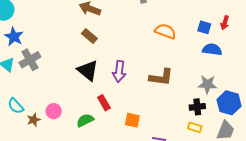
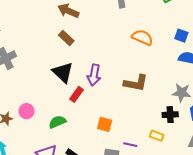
red rectangle: (104, 103) -> (76, 94), moved, turned 63
yellow rectangle: (195, 127) -> (157, 136), moved

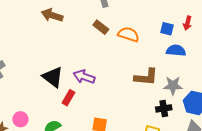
brown rectangle: (66, 38) -> (101, 27), moved
purple arrow: (94, 75) -> (84, 77), turned 105
brown L-shape: (136, 83) -> (146, 77), moved

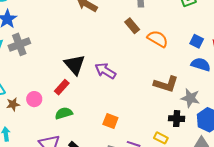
red rectangle: (68, 98) -> (62, 87), moved

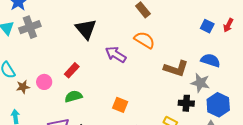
orange semicircle: (158, 39) -> (144, 40), moved
blue semicircle: (201, 64) -> (210, 60), moved
black triangle: (75, 65) -> (86, 29), moved

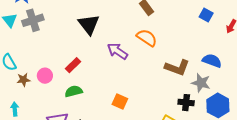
blue square: (207, 26) -> (206, 15), moved

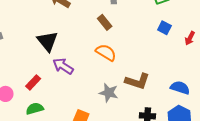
purple arrow: (117, 51) -> (63, 66), moved
blue semicircle: (212, 61) -> (180, 88), moved
gray star: (201, 83) -> (109, 93), moved

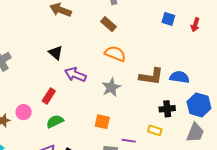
black triangle: (47, 41) -> (56, 53), size x0.7
blue semicircle: (180, 88) -> (179, 77), moved
gray star: (109, 93) -> (111, 87), moved, turned -30

